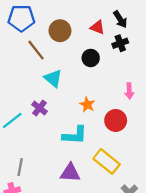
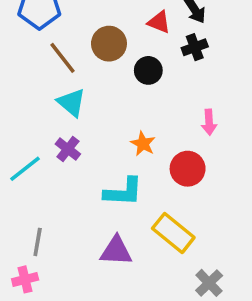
brown circle: (60, 31) -> (109, 44), moved
cyan triangle: (53, 78) -> (71, 103), moved

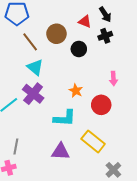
purple cross: (68, 149) -> (33, 94), size x1.5

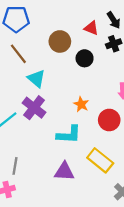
brown line: (30, 42) -> (18, 54), moved

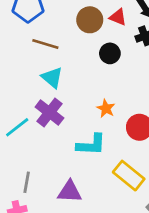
brown circle: (60, 41) -> (90, 20), moved
brown line: (18, 54) -> (45, 44), moved, turned -35
purple triangle: (64, 172) -> (70, 192), moved

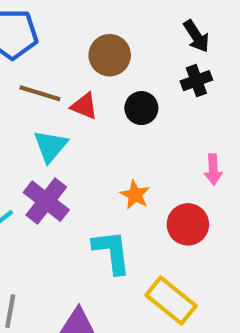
red triangle: (118, 17) -> (84, 106), moved
cyan triangle: (52, 78) -> (50, 146), turned 30
cyan L-shape: (91, 145) -> (112, 252), turned -100

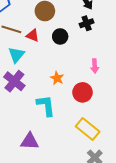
yellow rectangle: (171, 301) -> (88, 129), moved

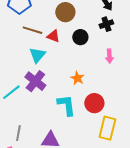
pink arrow: (95, 66) -> (109, 56), moved
red circle: (83, 92) -> (94, 103), moved
yellow rectangle: (88, 129) -> (107, 128), turned 65

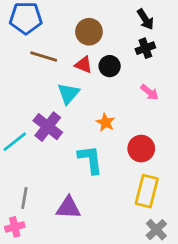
red triangle: (53, 36) -> (83, 65), moved
cyan triangle: (37, 55) -> (68, 94), moved
pink arrow: (109, 56) -> (149, 92), turned -48
red circle: (94, 103) -> (141, 149), moved

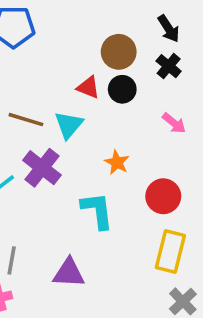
brown circle: (89, 32) -> (119, 52), moved
black cross: (145, 48) -> (169, 66), turned -30
brown line: (44, 56) -> (26, 120), moved

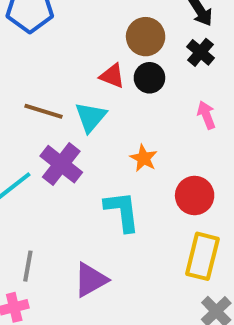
pink arrow: (174, 123) -> (206, 115), turned -150
purple triangle: (69, 273) -> (91, 280), turned -32

